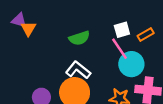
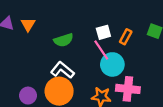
orange triangle: (28, 29) -> (28, 25), moved
orange rectangle: (146, 35) -> (126, 37), turned -32

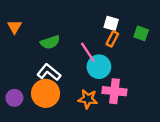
white square: (103, 32) -> (111, 23), moved, turned 32

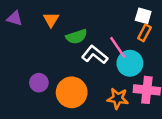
orange triangle: (14, 27) -> (51, 20), moved
white L-shape: (49, 72) -> (95, 55), moved
purple circle: (14, 98) -> (39, 83), moved

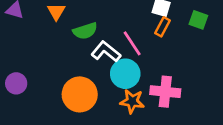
cyan circle: (130, 63) -> (125, 74), moved
purple circle: (39, 83) -> (16, 83), moved

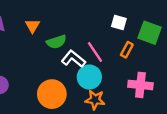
green square: (198, 20) -> (150, 33), size x1.5
orange rectangle: (162, 27) -> (127, 50), moved
pink cross: (165, 92) -> (140, 85), moved

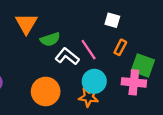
orange triangle: (32, 26) -> (26, 24), size x1.5
green square: (150, 33) -> (143, 65), moved
cyan circle: (89, 77) -> (94, 81), moved

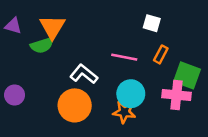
green semicircle: (50, 39) -> (42, 45), moved
pink line: (89, 50) -> (124, 57), turned -45
white L-shape: (67, 56) -> (84, 74), moved

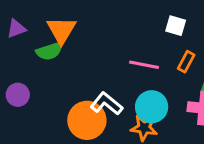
purple triangle: (13, 26) -> (16, 29), turned -36
white L-shape: (84, 74) -> (106, 104), moved
purple circle: (15, 95) -> (18, 95), moved

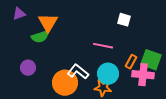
purple triangle: (16, 29) -> (19, 14), moved
orange rectangle: (186, 62) -> (131, 62), moved
purple circle: (18, 95) -> (28, 68), moved

